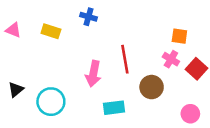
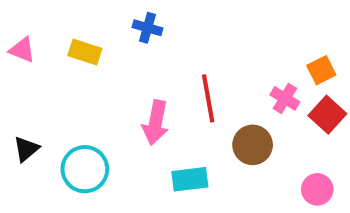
orange square: (179, 36) -> (321, 70), moved, turned -35

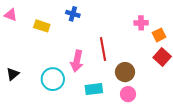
pink triangle: (22, 50) -> (11, 15), moved
pink cross: (285, 98) -> (141, 23), moved, turned -32
cyan circle: (85, 169) -> (53, 79), moved
pink circle: (317, 189) -> (128, 94), moved

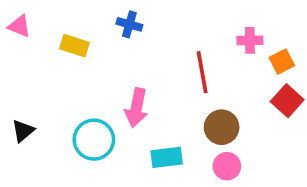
red line: (103, 49) -> (202, 72), moved

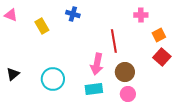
pink cross: (250, 40) -> (141, 15), moved
yellow rectangle: (74, 46) -> (42, 26), turned 42
pink arrow: (136, 108) -> (97, 64), moved

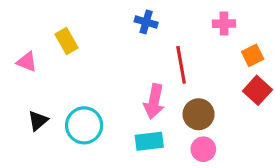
blue cross: (73, 14) -> (146, 22), moved
pink triangle: (11, 15) -> (27, 62), moved
black triangle: (13, 74) -> (38, 121), moved

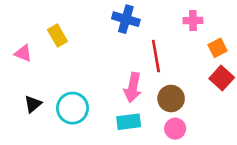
blue cross: (146, 22) -> (126, 19), size x1.4

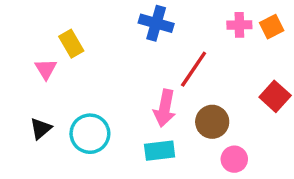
orange square: (218, 48) -> (272, 27), moved
pink triangle: (23, 53) -> (46, 69), moved, turned 36
red line: (156, 56) -> (194, 69), turned 44
pink circle: (175, 129) -> (234, 159), moved

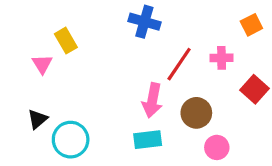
pink cross: (239, 25) -> (222, 58), moved
cyan circle: (90, 134) -> (71, 140), moved

